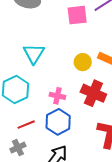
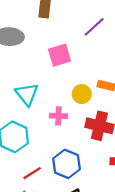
pink square: (77, 15) -> (60, 55), moved
pink cross: (57, 96) -> (58, 116), moved

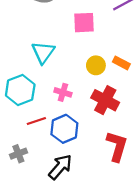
pink cross: (58, 116) -> (63, 92), moved
red line: (32, 173) -> (36, 121), moved

